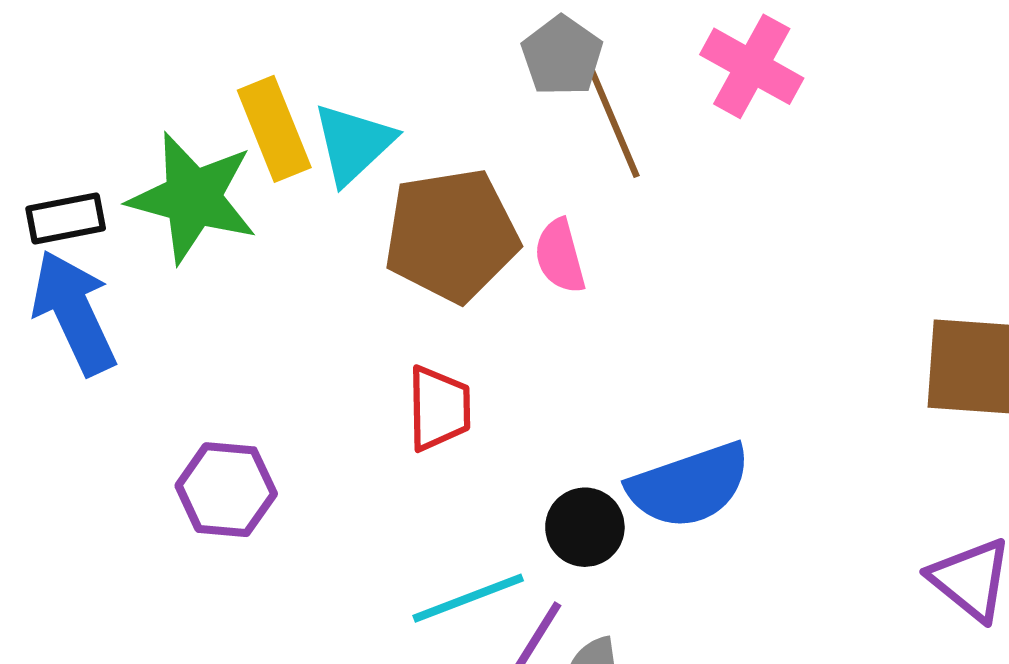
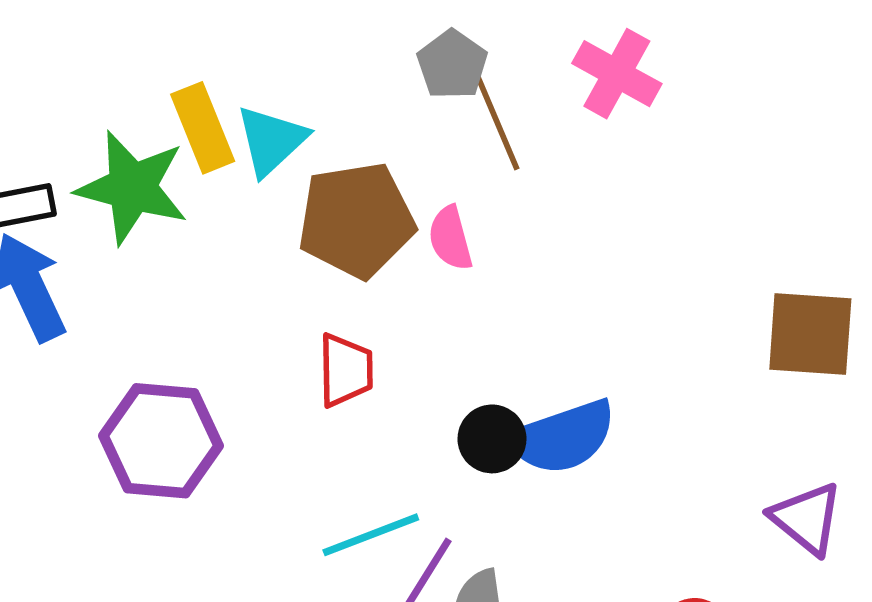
purple hexagon: (226, 490) -> (161, 441), size x1.4
black circle: (585, 527) -> (492, 439), moved

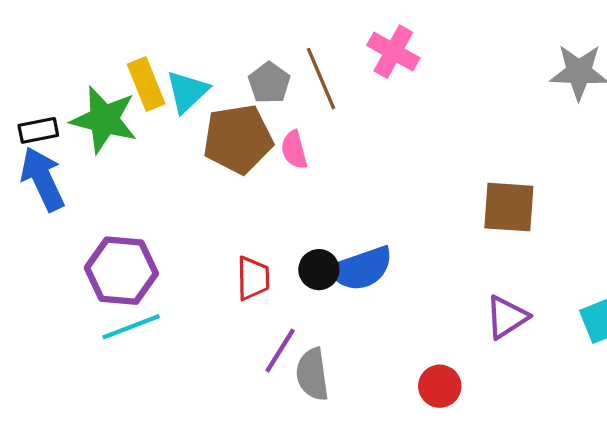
gray pentagon: (452, 65) -> (269, 83), moved
red trapezoid: (345, 370) -> (253, 278), moved
purple triangle: (807, 518) -> (507, 317), turned 48
cyan line: (371, 535) -> (131, 327), moved

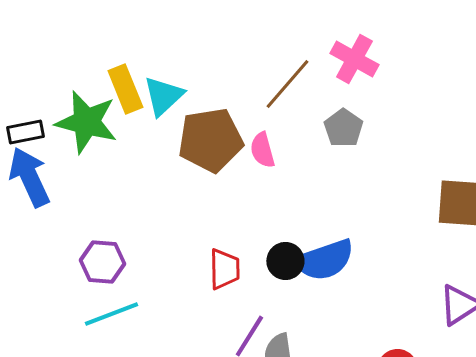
brown line: (321, 79) -> (287, 84), turned 64
gray pentagon: (269, 83) -> (343, 128), moved
purple hexagon: (121, 271) -> (102, 262), size x0.7

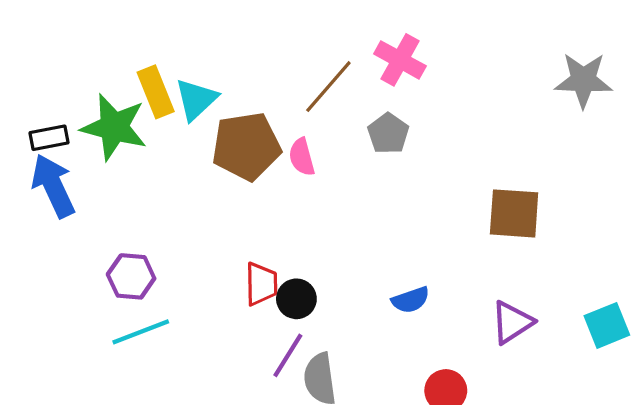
blue semicircle: (324, 260) -> (411, 300), moved, size x0.6
black circle: (285, 261) -> (296, 299), moved

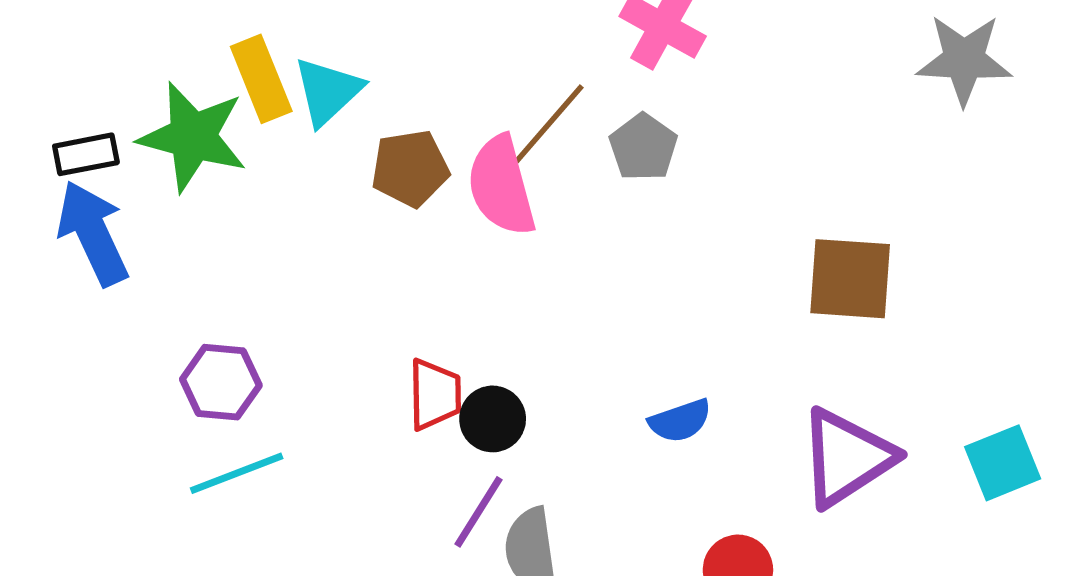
brown line: (328, 87) -> (547, 126), moved
brown pentagon: (246, 146) -> (410, 168), size x0.7
pink semicircle: (302, 157) -> (501, 186), size x1.6
purple triangle: (512, 322) -> (847, 458), size x1.4

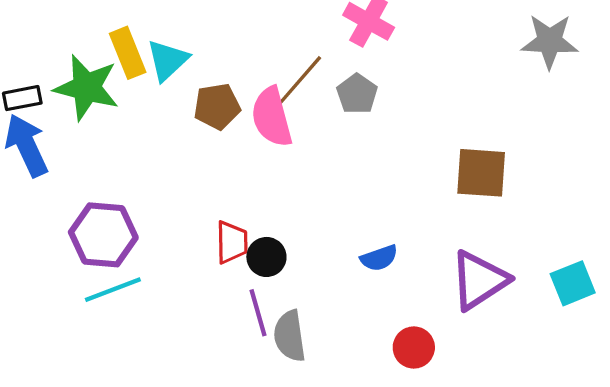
purple hexagon: (221, 382) -> (103, 235), size x1.4
purple line: (479, 512) -> (258, 313), turned -48

